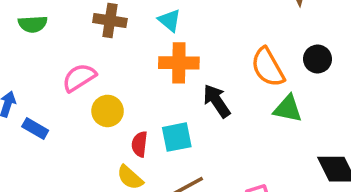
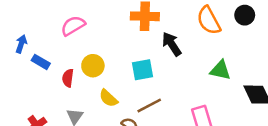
green triangle: (288, 109) -> (220, 70), moved
yellow circle: (108, 111) -> (93, 66), moved
red semicircle: (139, 144) -> (68, 78), moved

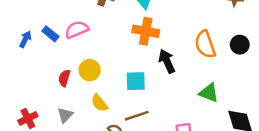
blue rectangle: (41, 62) -> (50, 34), moved

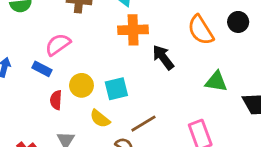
blue rectangle: (50, 34) -> (42, 69), moved
cyan square: (136, 81) -> (116, 89), moved

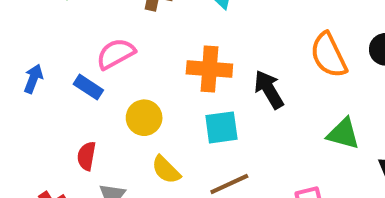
orange cross: (133, 30) -> (209, 69), moved
cyan square: (116, 89) -> (221, 127), moved
red semicircle: (56, 100) -> (86, 156), moved

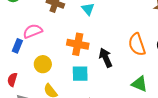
blue rectangle: (88, 87) -> (17, 46), turned 72

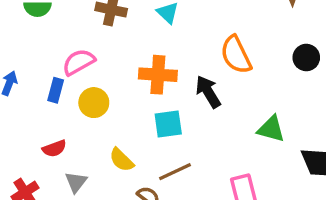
orange semicircle: (137, 44) -> (236, 55), moved
yellow circle: (43, 64) -> (94, 103), moved
red semicircle: (12, 80) -> (54, 148), turned -120

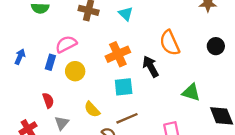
orange cross: (158, 75) -> (118, 54), turned -30
red semicircle: (54, 148) -> (48, 100), turned -91

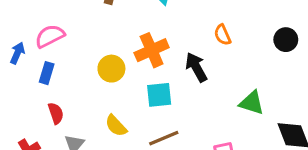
orange semicircle: (170, 43) -> (223, 35), size x0.6
pink semicircle: (66, 44) -> (50, 36), moved
blue rectangle: (50, 62) -> (47, 73), moved
yellow circle: (75, 71) -> (111, 69), moved

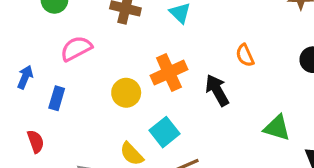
pink semicircle: (50, 36) -> (76, 49), moved
cyan square: (159, 95) -> (165, 132), moved, turned -32
red semicircle: (56, 113) -> (36, 141), moved

